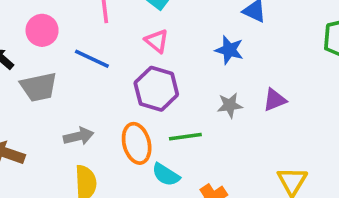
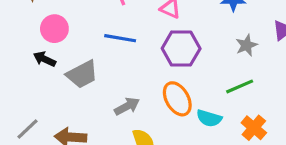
pink circle: (42, 30) -> (54, 29), moved
green line: (185, 137) -> (240, 86), moved

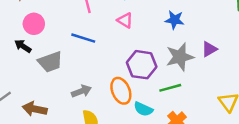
gray star: (246, 45) -> (180, 57), size x1.6
purple hexagon: (181, 48) -> (142, 65), moved

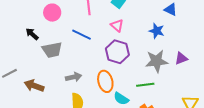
pink circle: (34, 24) -> (52, 13), moved
purple hexagon: (142, 65) -> (117, 52), moved

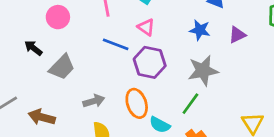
blue line: (81, 35) -> (116, 44), moved
gray trapezoid: (52, 50) -> (62, 67), turned -30
purple triangle: (181, 58) -> (237, 35), moved
green line: (145, 85) -> (190, 104), turned -42

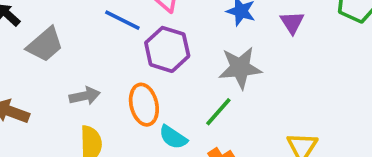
purple triangle: (237, 35) -> (292, 23), turned -42

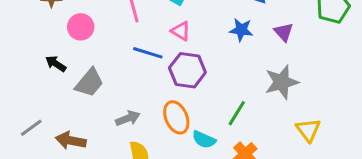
gray star: (240, 68) -> (282, 82), moved

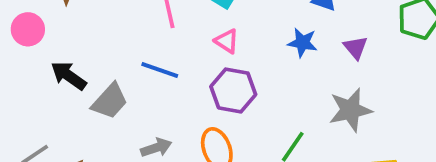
pink circle: (81, 27) -> (28, 29), moved
blue line: (148, 53) -> (160, 70), moved
black arrow: (56, 64) -> (69, 76), size x1.4

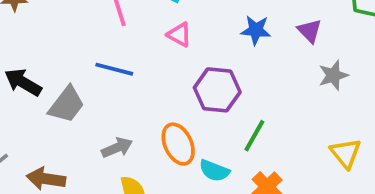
purple hexagon: (233, 90) -> (217, 90), moved
gray star: (350, 110) -> (333, 75), moved, size x0.7

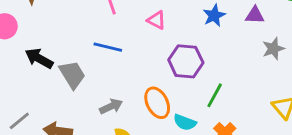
blue star: (256, 30) -> (214, 16), turned -30
purple triangle: (310, 31) -> (255, 15), turned -42
gray trapezoid: (66, 105) -> (72, 75), turned -68

